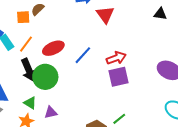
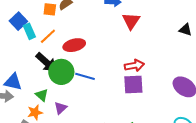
blue line: (83, 55) -> (85, 76), moved, turned 54
black arrow: (29, 70) -> (46, 62), turned -35
purple triangle: (51, 113) -> (61, 108), turned -40

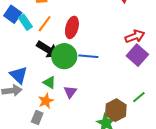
red ellipse: (74, 45) -> (72, 27), turned -50
blue triangle: (13, 82) -> (19, 75), turned 42
purple square: (133, 85) -> (137, 55), turned -35

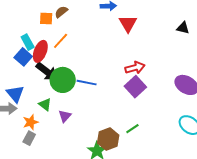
blue square: (13, 14) -> (23, 57), moved
orange line: (45, 24) -> (61, 41), moved
red ellipse: (72, 27) -> (40, 51), moved
orange star: (46, 101) -> (31, 122), moved

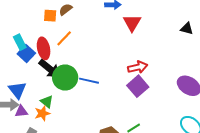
cyan rectangle: (28, 42) -> (20, 42), moved
red ellipse: (40, 51) -> (44, 48), turned -35
purple triangle: (65, 116) -> (21, 111), moved, turned 40
orange star: (31, 122) -> (42, 113), moved

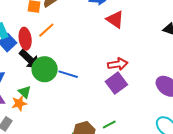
red triangle: (132, 23) -> (115, 19), turned -30

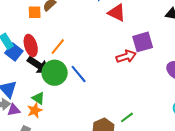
orange line: (46, 30) -> (58, 47), moved
blue line: (68, 74) -> (79, 74), turned 42
purple square: (116, 83) -> (143, 42), moved, turned 30

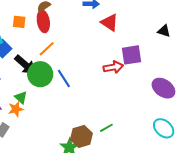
orange square: (35, 12) -> (19, 22), moved
red ellipse: (31, 45) -> (43, 21), moved

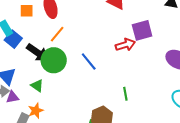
blue line: (64, 79) -> (89, 62), moved
orange star: (16, 109) -> (36, 111), moved
green line: (106, 128) -> (125, 94), moved, turned -64

